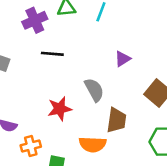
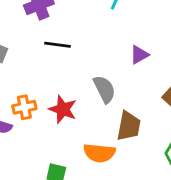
red star: (60, 109) -> (63, 109), turned 30
orange cross: (31, 146) -> (24, 107), moved

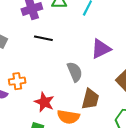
purple triangle: (139, 55) -> (101, 49), size x1.5
red star: (63, 109) -> (44, 102), moved

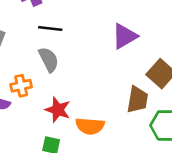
gray semicircle: (75, 72) -> (49, 59), moved
brown trapezoid: (90, 99) -> (137, 100), moved

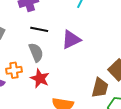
purple triangle: (125, 36) -> (71, 40), moved
red star: (58, 110) -> (40, 78), moved

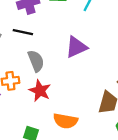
black line: (39, 29) -> (23, 32), moved

